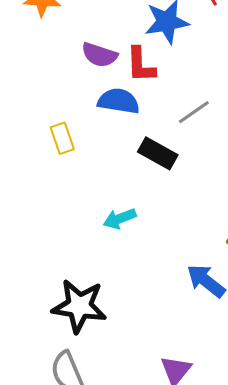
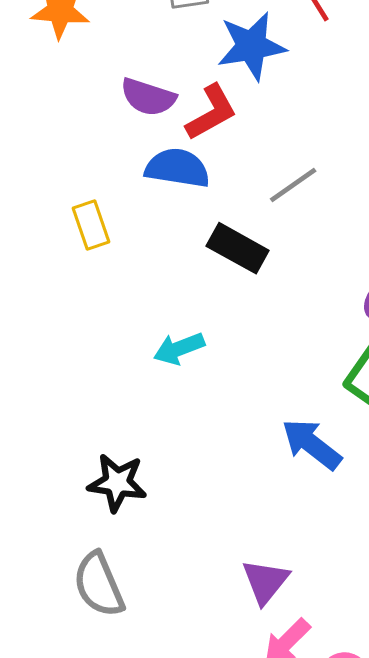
red L-shape: (141, 65) -> (211, 112), turned -117
black star: (79, 306) -> (117, 483), size x0.7

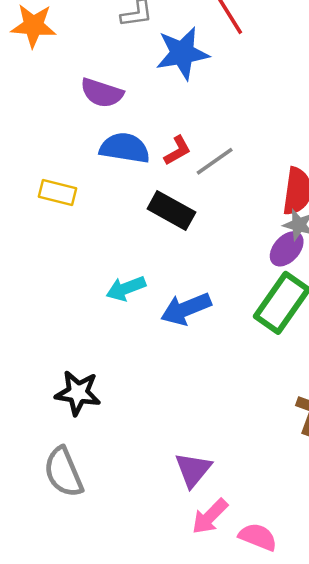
red L-shape: (211, 112) -> (177, 150), moved, size x0.7
yellow rectangle: (91, 225) -> (57, 192), turned -57
blue arrow: (312, 444) -> (186, 309), moved, turned -60

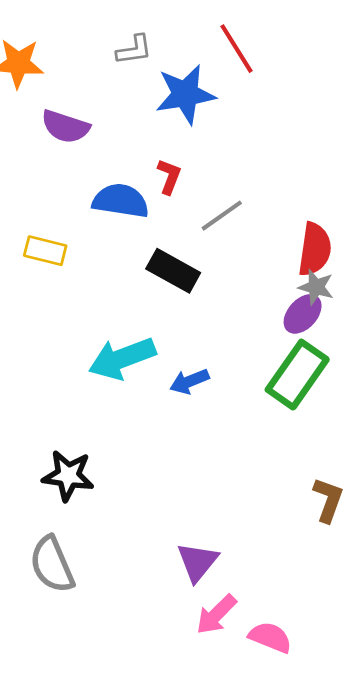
purple semicircle: (102, 93) -> (65, 127), moved
red L-shape: (177, 150) -> (169, 177), moved, turned -40
cyan arrow: (126, 288) -> (122, 358), size x1.5
blue arrow: (186, 309) -> (189, 381), size x0.7

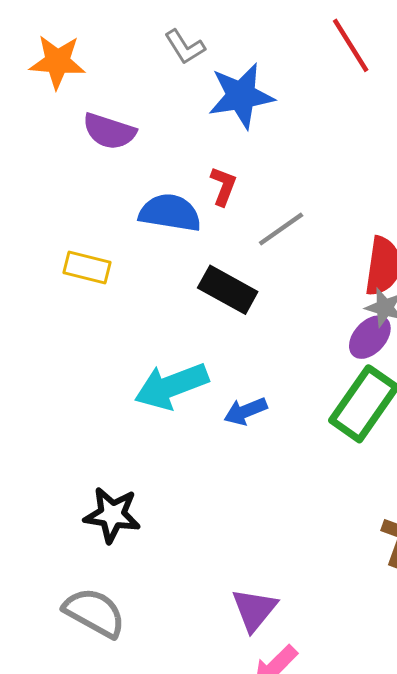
red line: (237, 49) -> (351, 45), moved
gray L-shape: (134, 50) -> (185, 47), turned 66
gray semicircle: (52, 565) -> (94, 613), turned 142

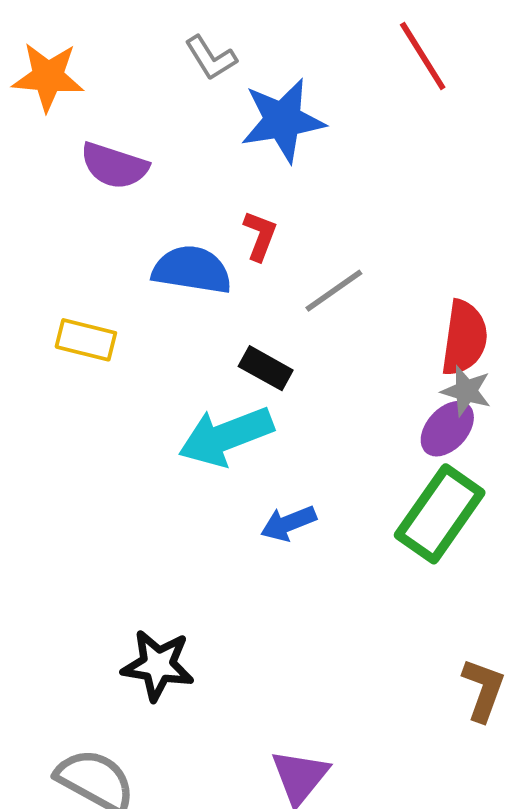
black rectangle: (228, 290) -> (266, 368), size x0.7
cyan arrow: (171, 386) -> (226, 436), moved
black star: (112, 515) -> (158, 665), moved

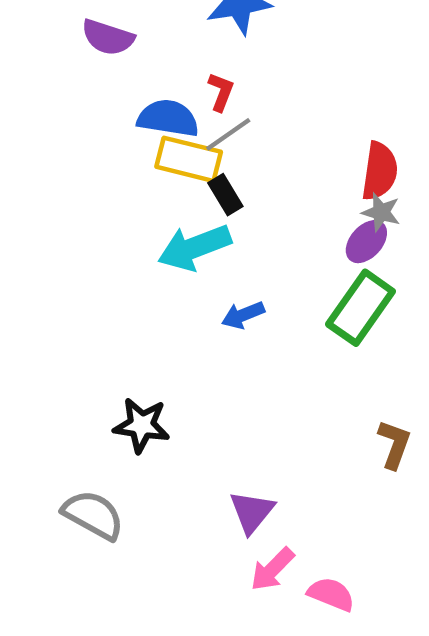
gray line: (334, 291) -> (228, 134), moved
yellow rectangle: (86, 340) -> (189, 159), moved, size x1.4
black rectangle: (266, 368) -> (225, 195), turned 30

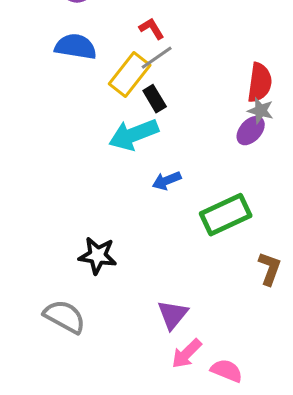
red L-shape: (221, 92) -> (152, 29), turned -52
blue semicircle: (168, 118) -> (76, 47), moved
yellow rectangle: (189, 159) -> (130, 75), turned -66
green rectangle: (361, 308) -> (226, 215), moved, turned 30

